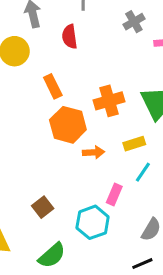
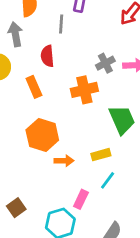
gray cross: (134, 22) -> (105, 63), moved
orange rectangle: (53, 86) -> (34, 87), moved
orange cross: (109, 101) -> (84, 90), moved

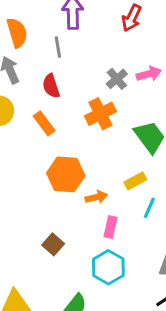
pink rectangle: (81, 199) -> (111, 227), moved
brown square: (16, 208) -> (53, 244), moved

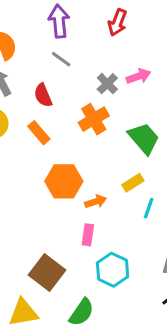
gray line: (58, 47) -> (61, 59), moved, turned -40
pink rectangle: (111, 227) -> (88, 235), moved
brown square: (53, 244) -> (47, 272), moved, size x1.6

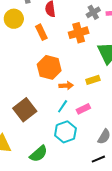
cyan line: (149, 208) -> (63, 106), moved
pink rectangle: (88, 235) -> (83, 109), moved, turned 40
brown square: (47, 272) -> (25, 110), moved

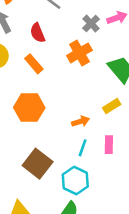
orange hexagon: (49, 67) -> (29, 108), moved
pink rectangle: (83, 109) -> (109, 145), turned -48
cyan hexagon: (65, 132) -> (75, 181), moved

